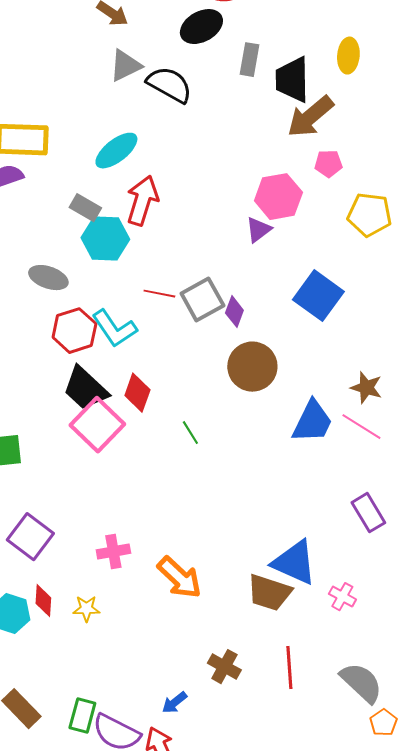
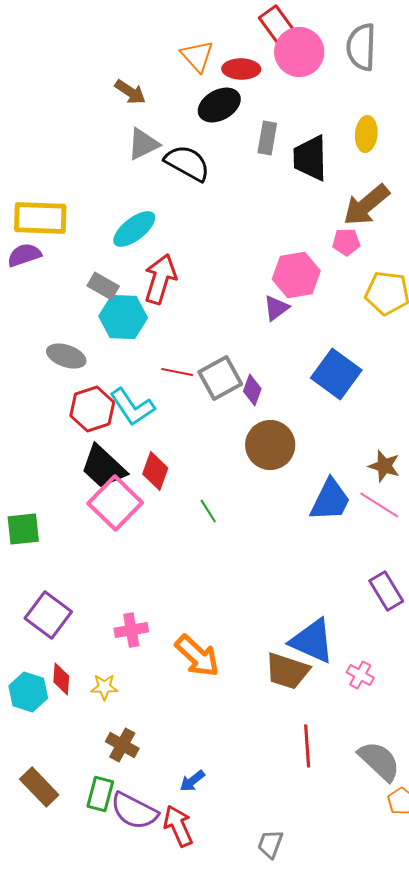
brown arrow: (310, 117) -> (366, 205), moved
brown cross: (224, 667) -> (122, 745), moved

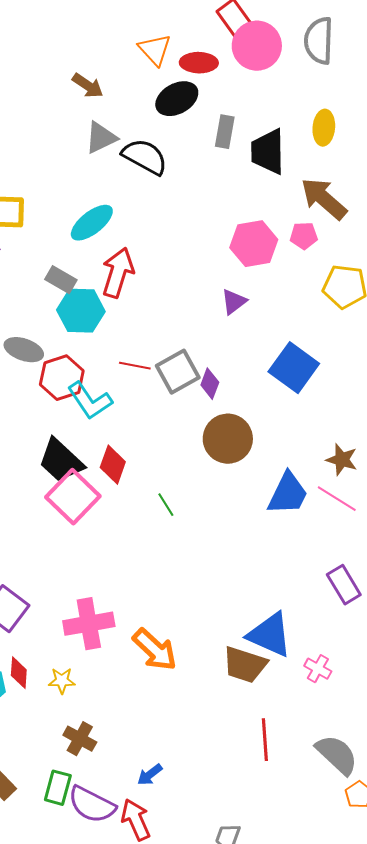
brown arrow: (366, 205) -> (324, 199), turned 81
pink hexagon: (296, 275) -> (254, 244), moved
red hexagon: (92, 409) -> (62, 378), moved
pink cross: (131, 630) -> (89, 624), size x1.5

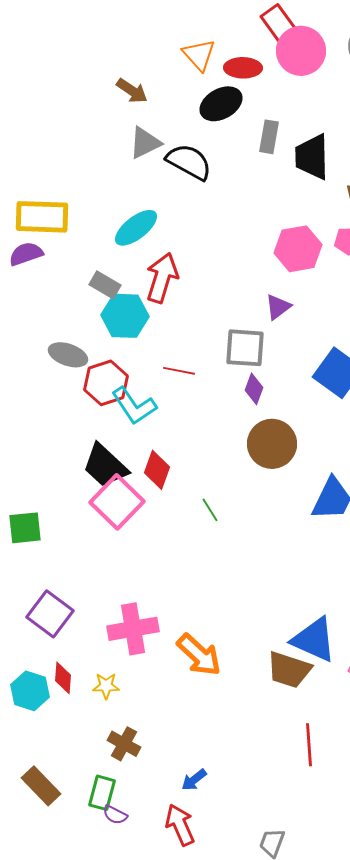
gray square: (178, 372) -> (245, 348), moved, turned 33
purple semicircle: (92, 805) -> (115, 815), moved, size x0.5

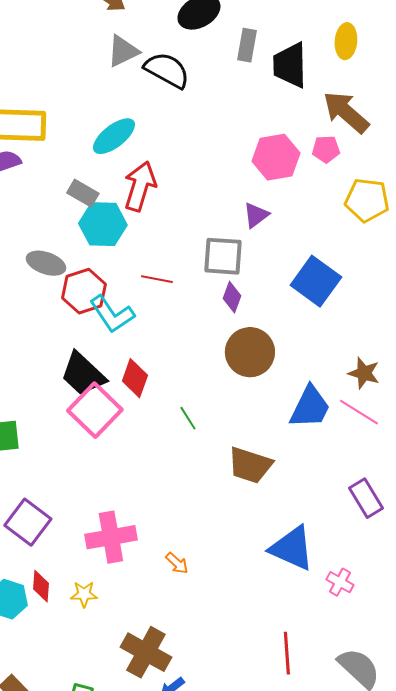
orange arrow: (199, 655) -> (177, 563), size x0.5
brown trapezoid: (289, 670) -> (250, 465), moved
brown cross: (124, 744) -> (146, 652), moved, size x1.5

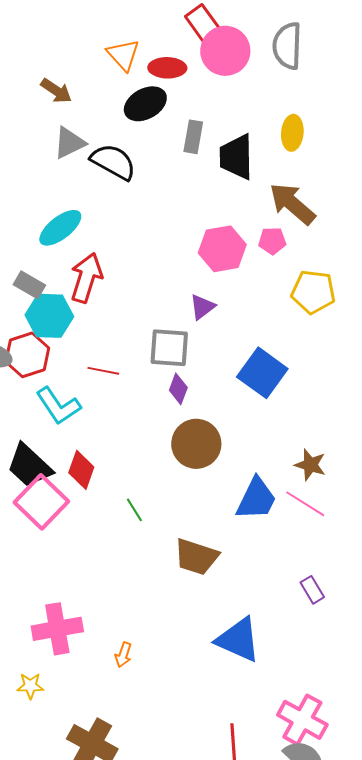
red hexagon: (84, 291) -> (27, 355), moved
purple rectangle: (366, 498) -> (312, 590), size x0.7
orange arrow: (177, 563) -> (123, 655), turned 65
pink cross: (340, 582) -> (302, 720), moved, size x1.8

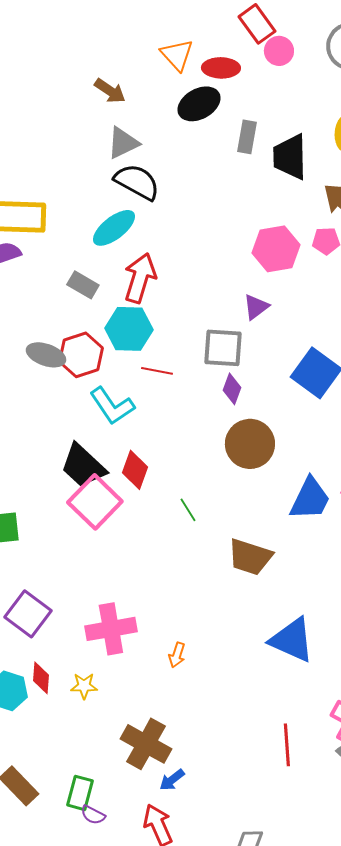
pink circle: (225, 51) -> (279, 51), size x0.6
black semicircle: (113, 162) -> (137, 182), moved
cyan hexagon: (49, 316) -> (129, 329), moved

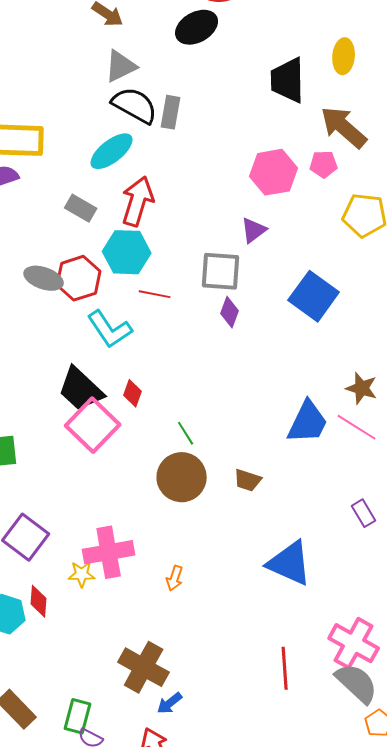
gray rectangle: (247, 137) -> (171, 112), moved
brown circle: (250, 444) -> (182, 477), moved
red diamond: (135, 470) -> (133, 393), size x0.7
brown trapezoid: (250, 557) -> (248, 480), size x0.6
yellow star: (84, 686) -> (82, 574), moved

